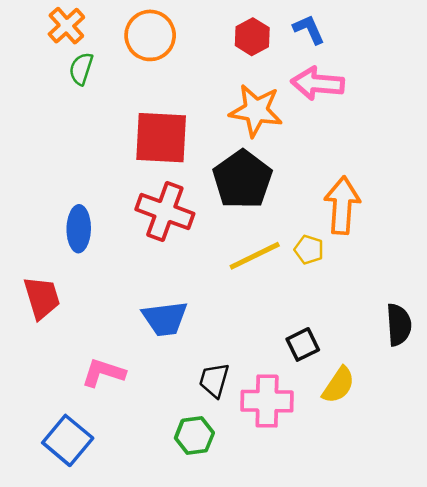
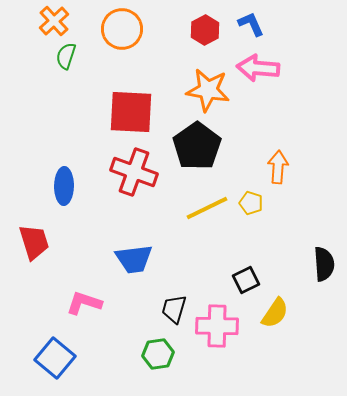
orange arrow: (342, 205) -> (278, 167), size x0.7

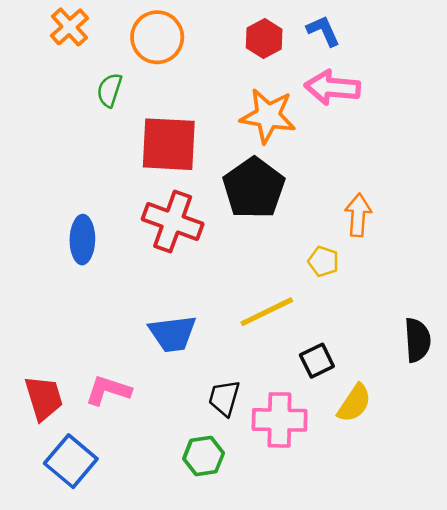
green semicircle: (66, 56) -> (109, 90), moved
yellow line: (207, 208) -> (267, 312), moved
red trapezoid: (34, 242) -> (44, 398), moved

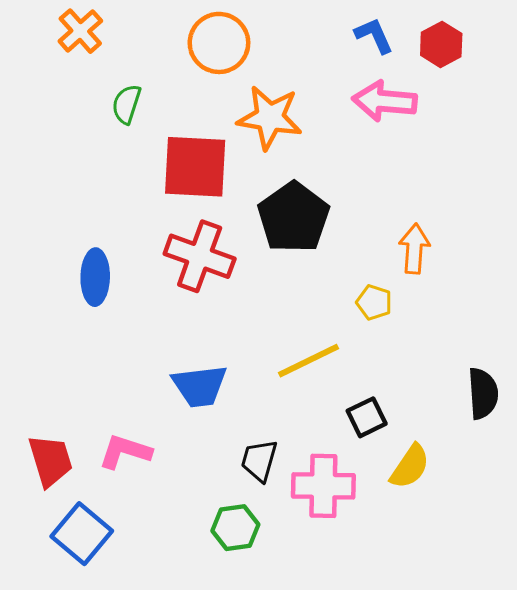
orange circle: (157, 37) -> (219, 43), moved
red hexagon: (264, 39) -> (441, 44), moved
orange star: (268, 116) -> (270, 118), moved

